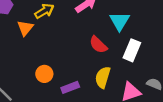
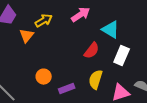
cyan triangle: (120, 21) -> (111, 30), turned -30
red semicircle: (98, 45) -> (92, 51), turned -96

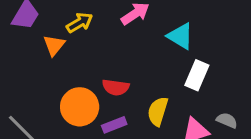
red semicircle: (92, 51) -> (116, 87), moved, turned 60
orange circle: (44, 77) -> (80, 107), size x1.6

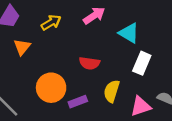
orange triangle: (54, 45) -> (22, 47), moved
red semicircle: (116, 87) -> (89, 63), moved

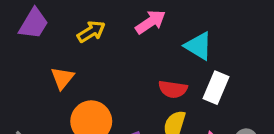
orange triangle: (22, 47) -> (62, 78), moved
red semicircle: (89, 63) -> (173, 89), moved

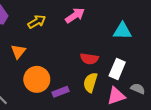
cyan triangle: (198, 46) -> (122, 31), moved, turned -30
white rectangle: (216, 88) -> (117, 69), moved

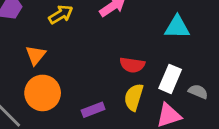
orange circle: (37, 79) -> (43, 93), moved
gray semicircle: (138, 89) -> (198, 92), moved

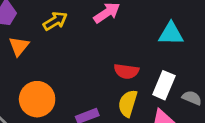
orange triangle: (36, 55) -> (19, 46), moved

